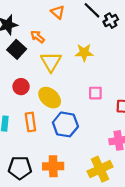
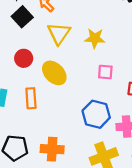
yellow star: (84, 53) -> (95, 38), moved
blue hexagon: (65, 124) -> (96, 114), moved

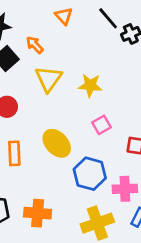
pink square: (105, 72) -> (102, 125), turned -35
yellow ellipse: (54, 73) -> (57, 143), moved

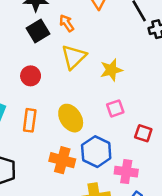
yellow star: (90, 85) -> (111, 70), turned -30
orange cross: (38, 213) -> (62, 160), moved

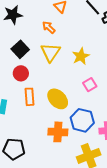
orange arrow: (67, 23) -> (49, 27), moved
black square: (38, 31) -> (20, 49), moved
orange rectangle: (30, 120) -> (29, 97), moved

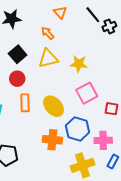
yellow triangle: (50, 52) -> (48, 59), turned 40
yellow star: (81, 56) -> (79, 64), turned 30
pink square: (90, 85) -> (87, 93), size x1.5

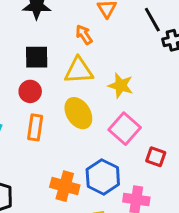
black square: (18, 54) -> (37, 57), turned 30
pink square: (87, 93) -> (125, 129), turned -30
yellow ellipse: (54, 106) -> (78, 113), moved

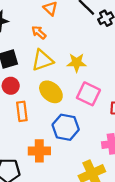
blue hexagon: (103, 177) -> (66, 127), moved
orange cross: (65, 186) -> (39, 151), moved

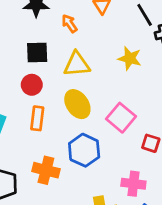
orange arrow: (39, 32) -> (69, 24), moved
yellow star: (77, 63) -> (130, 58), moved

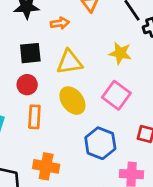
orange arrow: (69, 24) -> (60, 23), turned 120
pink square: (121, 118) -> (116, 95), moved
blue hexagon: (84, 150) -> (100, 143), moved

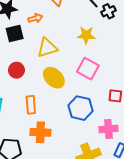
black square: (30, 53) -> (15, 34), moved
orange rectangle: (34, 117) -> (31, 105), moved

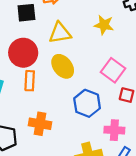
pink square: (88, 69) -> (113, 70), moved
red circle: (16, 70) -> (23, 53), size x1.6
orange rectangle: (31, 105) -> (30, 81), moved

